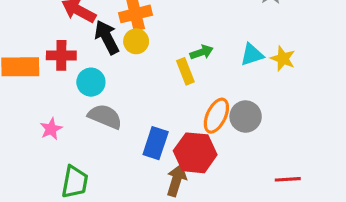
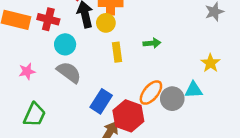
cyan triangle: (252, 55) -> (194, 90), moved
yellow rectangle: (185, 71) -> (117, 52), moved

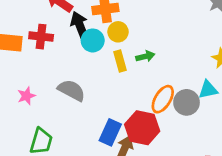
yellow circle: (106, 23) -> (118, 32), moved
green arrow: (152, 43) -> (145, 56), moved
cyan circle: (65, 44) -> (93, 40), moved
blue rectangle: (101, 101) -> (110, 132), moved

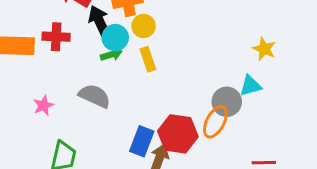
green arrow: (145, 56) -> (111, 54), moved
orange ellipse: (163, 99) -> (215, 122), moved

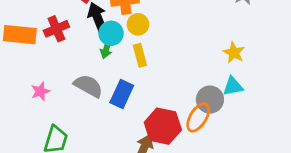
red cross: (56, 37) -> (56, 29), turned -30
yellow star: (264, 49) -> (234, 53), moved
green arrow: (111, 54) -> (106, 49), turned 120
blue rectangle: (142, 141) -> (122, 94), moved

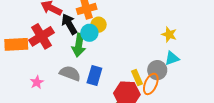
red cross: (56, 29) -> (42, 36), size x1.4
cyan circle: (111, 33) -> (89, 33), moved
green arrow: (106, 49) -> (79, 45), size x1.6
yellow rectangle: (140, 55) -> (137, 78), moved

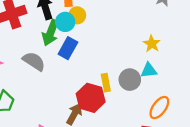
blue rectangle: (94, 75) -> (68, 48), moved
orange ellipse: (151, 84) -> (159, 108), moved

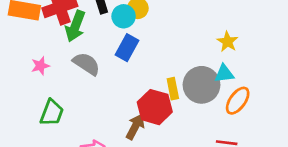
green arrow: (50, 33) -> (75, 26), moved
gray circle: (130, 80) -> (201, 85), size x1.4
orange ellipse: (159, 108) -> (238, 101), moved

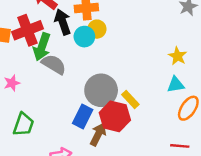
blue rectangle: (127, 48) -> (83, 117), moved
gray semicircle: (86, 64) -> (54, 64), moved
gray circle: (201, 85) -> (101, 90), moved
yellow rectangle: (173, 89) -> (130, 99), turned -30

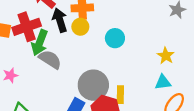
yellow circle: (97, 29) -> (80, 27), moved
cyan circle: (84, 37) -> (115, 38), moved
yellow rectangle: (130, 99) -> (120, 95), turned 42

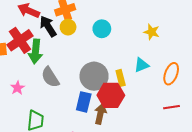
gray semicircle: (50, 59) -> (50, 77), moved, turned -140
cyan triangle: (163, 82) -> (141, 65), moved

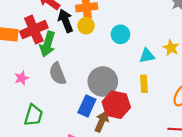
cyan triangle: (141, 65) -> (147, 56), moved
yellow rectangle: (121, 78) -> (144, 84), moved

